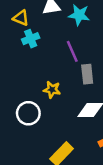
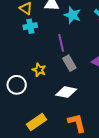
gray rectangle: (87, 74) -> (69, 63), turned -35

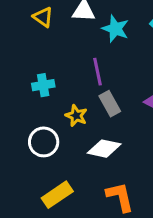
cyan cross: (30, 26) -> (43, 85), moved
yellow star: (39, 70) -> (76, 116), moved
white circle: (17, 85) -> (44, 142), moved

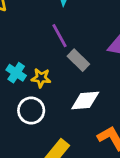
cyan cross: (43, 85) -> (16, 73), moved, turned -30
yellow star: (76, 116) -> (41, 78), moved

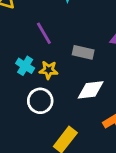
purple line: (60, 36) -> (44, 33), moved
gray rectangle: (78, 60) -> (83, 52), turned -30

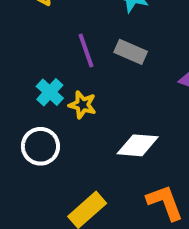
gray rectangle: (83, 52) -> (131, 52), moved
white circle: (40, 101) -> (40, 146), moved

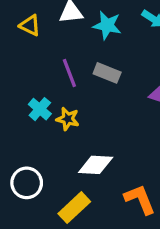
white diamond: (138, 145) -> (96, 165), moved
white circle: (40, 146) -> (27, 183), moved

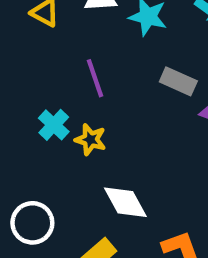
gray rectangle: (107, 73) -> (178, 81), moved
white diamond: (96, 165) -> (125, 202), turned 56

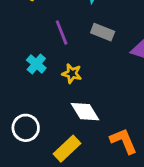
gray rectangle: (178, 81) -> (103, 32), moved
yellow star: (90, 139) -> (72, 74), moved

